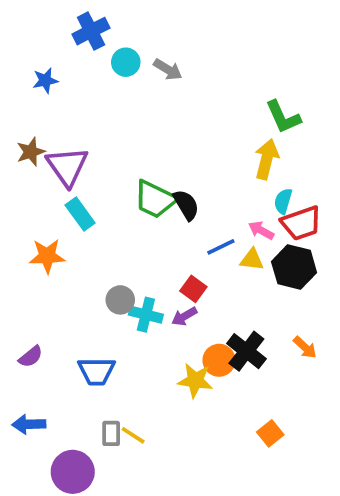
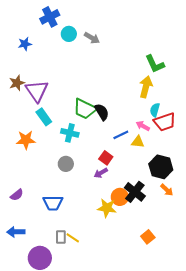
black hexagon: (294, 267) -> (161, 167), moved
cyan cross: (146, 315) -> (70, 133), moved

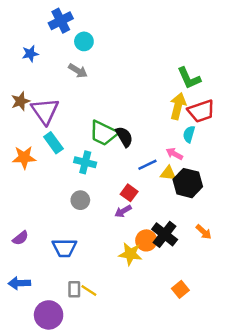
gray arrow: (92, 38) -> (78, 71), moved
red trapezoid: (165, 122) -> (201, 111), moved
orange star: (26, 140) -> (24, 157), moved
black hexagon: (161, 167) -> (188, 183), moved

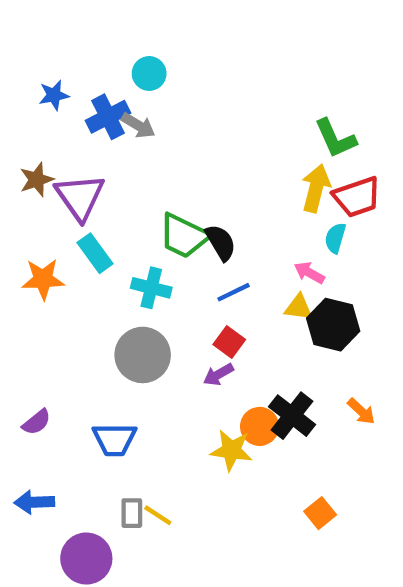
blue cross: (61, 21) -> (108, 117), moved
blue line: (147, 165) -> (234, 292), moved
gray circle: (80, 200) -> (143, 355), size x1.6

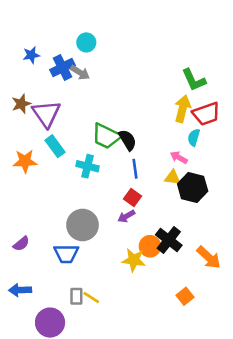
blue line: (234, 292) -> (135, 169), turned -72
gray circle: (143, 355) -> (83, 225), moved
orange arrow: (361, 411) -> (209, 258), moved, size x1.5

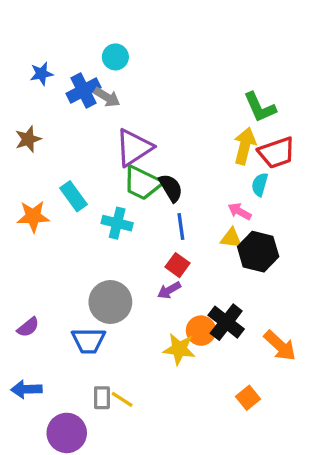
purple triangle: (46, 114) -> (134, 148), moved, turned 32

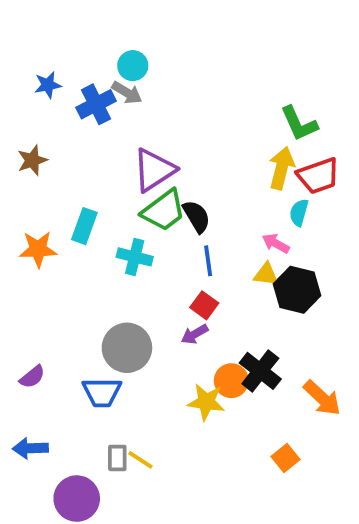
gray arrow: (107, 97) -> (127, 93), moved
green trapezoid: (142, 183) -> (164, 211), turned -63
cyan rectangle: (73, 196) -> (84, 226), turned 56

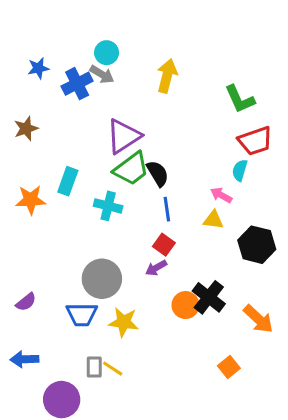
yellow arrow: (282, 168) -> (167, 76), moved
black hexagon: (297, 290) -> (257, 245), moved
yellow star: (206, 402) -> (124, 322), moved

